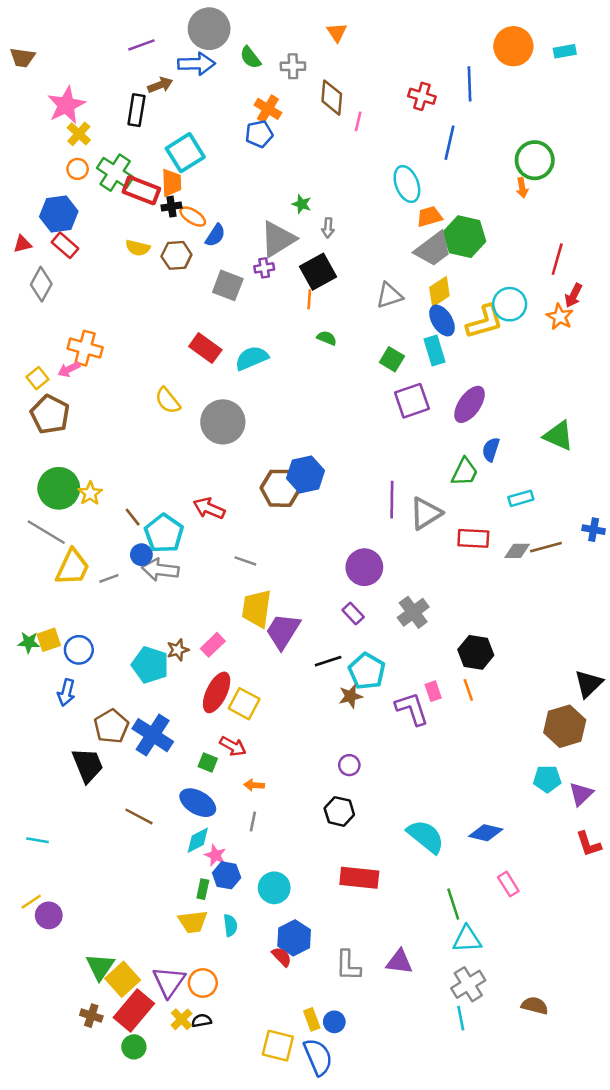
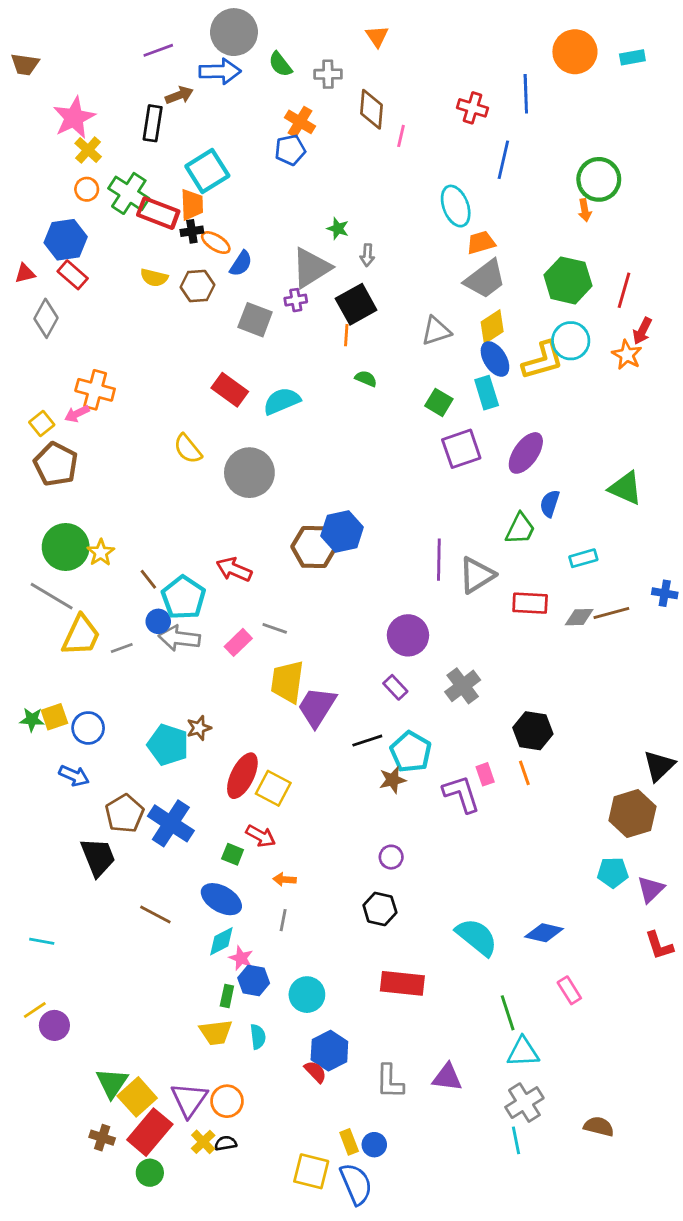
green hexagon: (465, 237) -> (568, 280), moved
pink rectangle: (213, 645) -> (238, 642), moved
blue arrow: (66, 692) -> (74, 776), turned -80

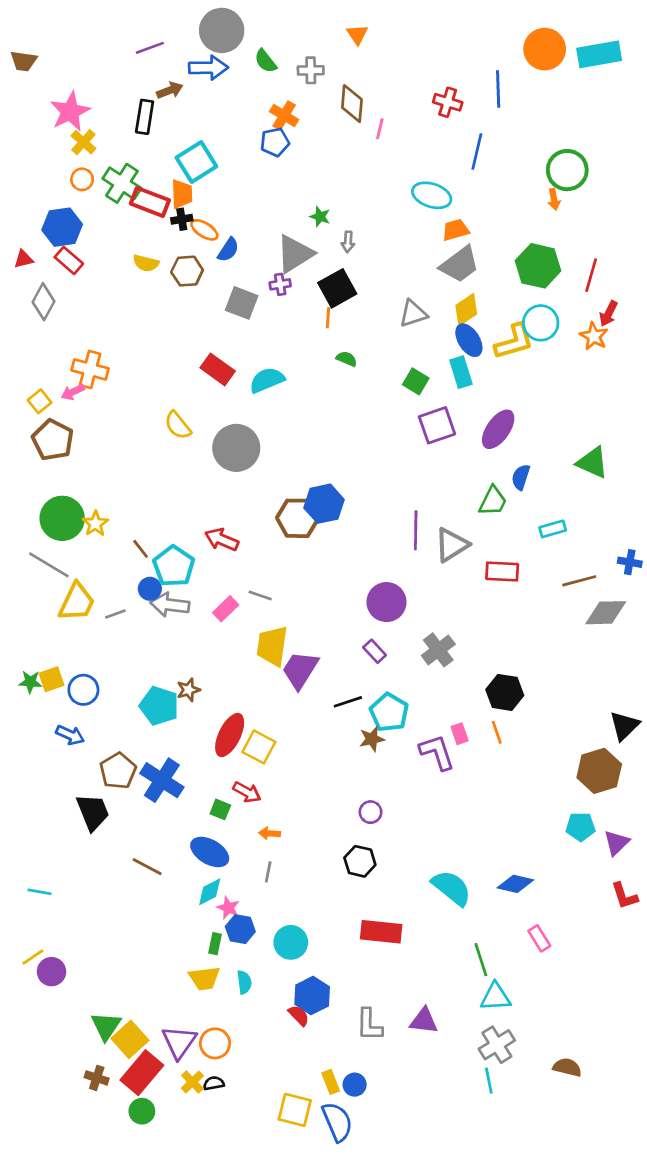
cyan rectangle: (632, 57) -> (599, 54), size x1.8
cyan ellipse: (456, 206) -> (432, 195), turned -51
gray diamond: (579, 617) -> (606, 613), moved, size x1.5

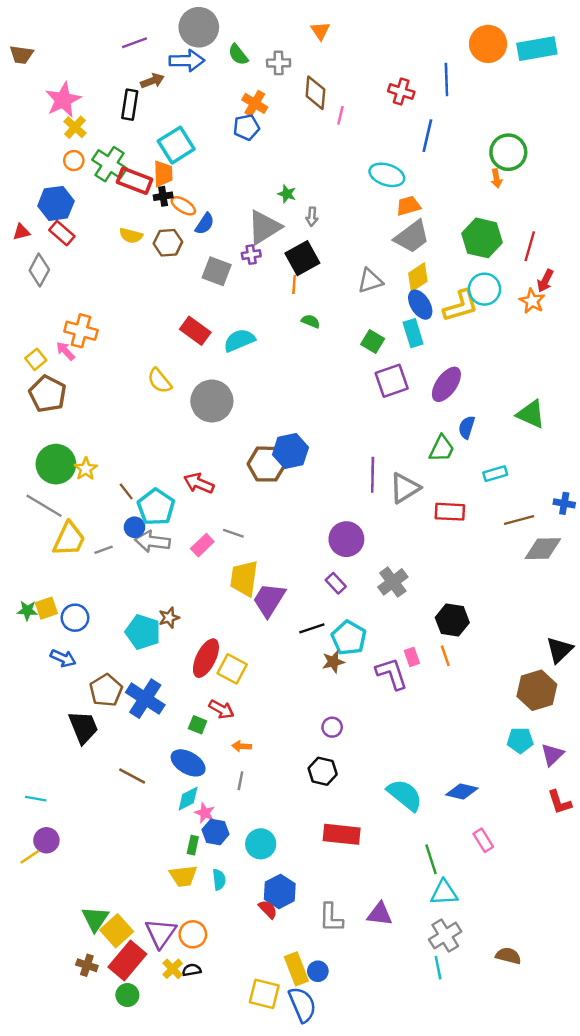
pink arrow: (73, 392) -> (65, 351), turned 72
purple circle: (51, 972) -> (46, 840), moved
yellow rectangle: (331, 1082) -> (296, 969), size x1.5

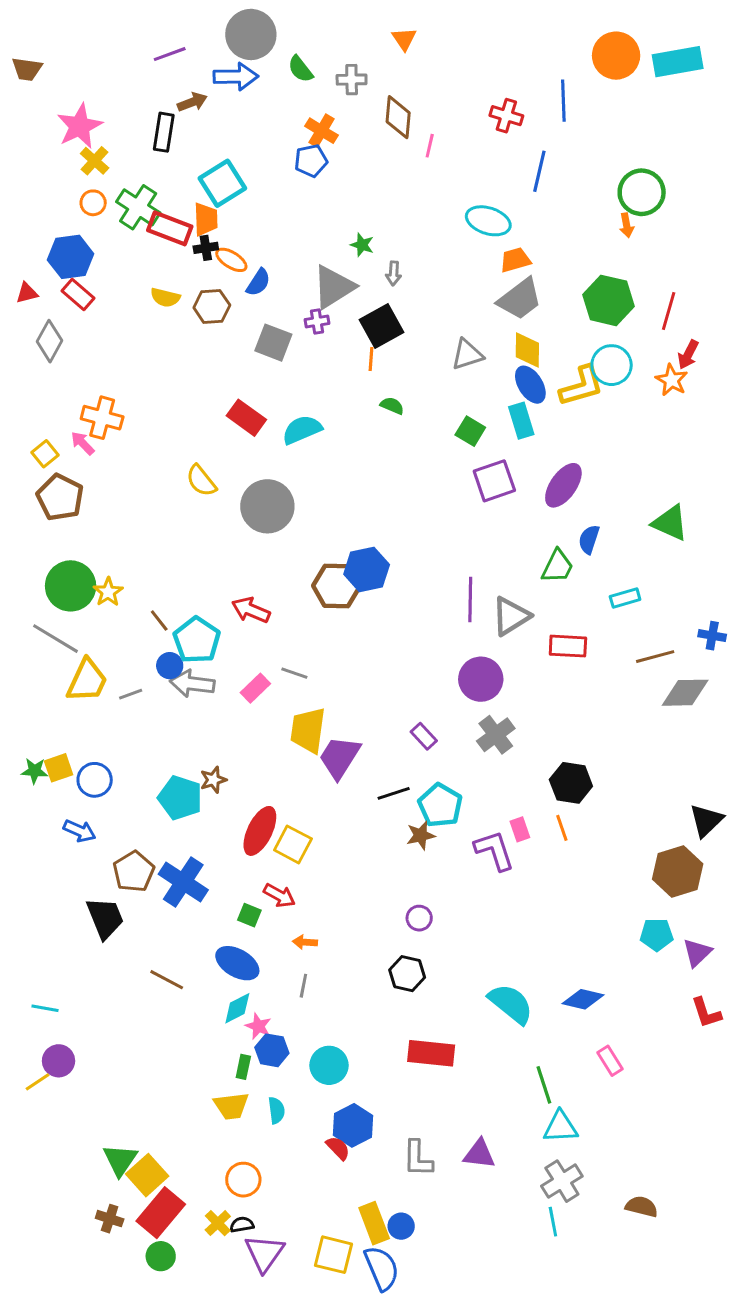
yellow diamond: (418, 277) -> (527, 350), turned -56
purple circle: (346, 539) -> (481, 679), moved
purple triangle: (161, 933) -> (264, 1253), moved

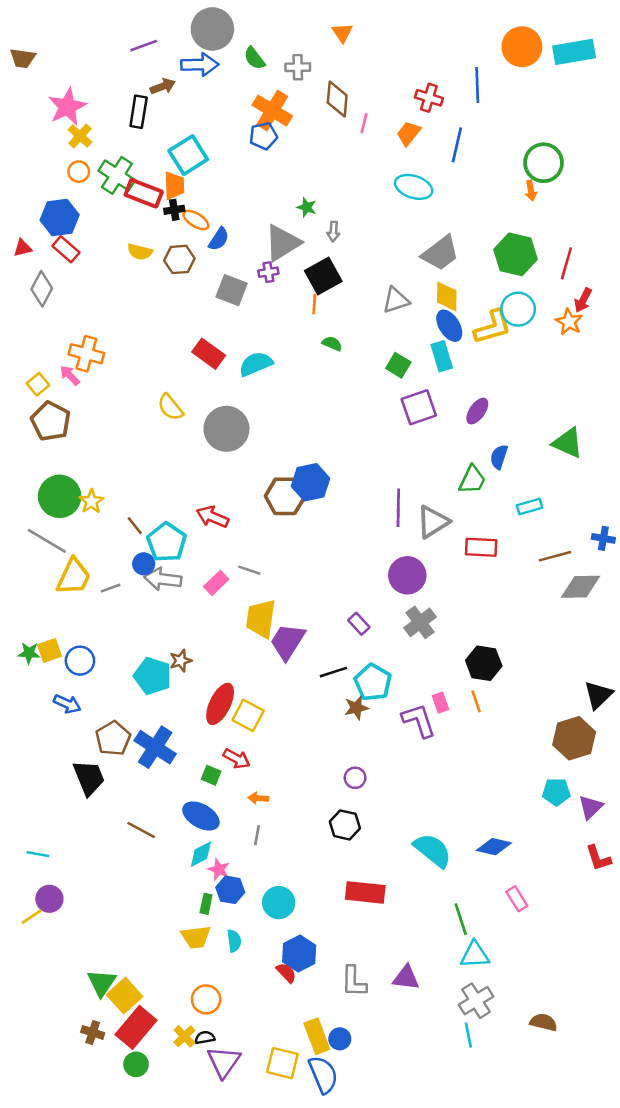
orange cross: (321, 131) -> (272, 110), size x1.4
orange trapezoid: (515, 260) -> (409, 133), moved, turned -36
purple ellipse: (563, 485) -> (477, 411), size x0.7

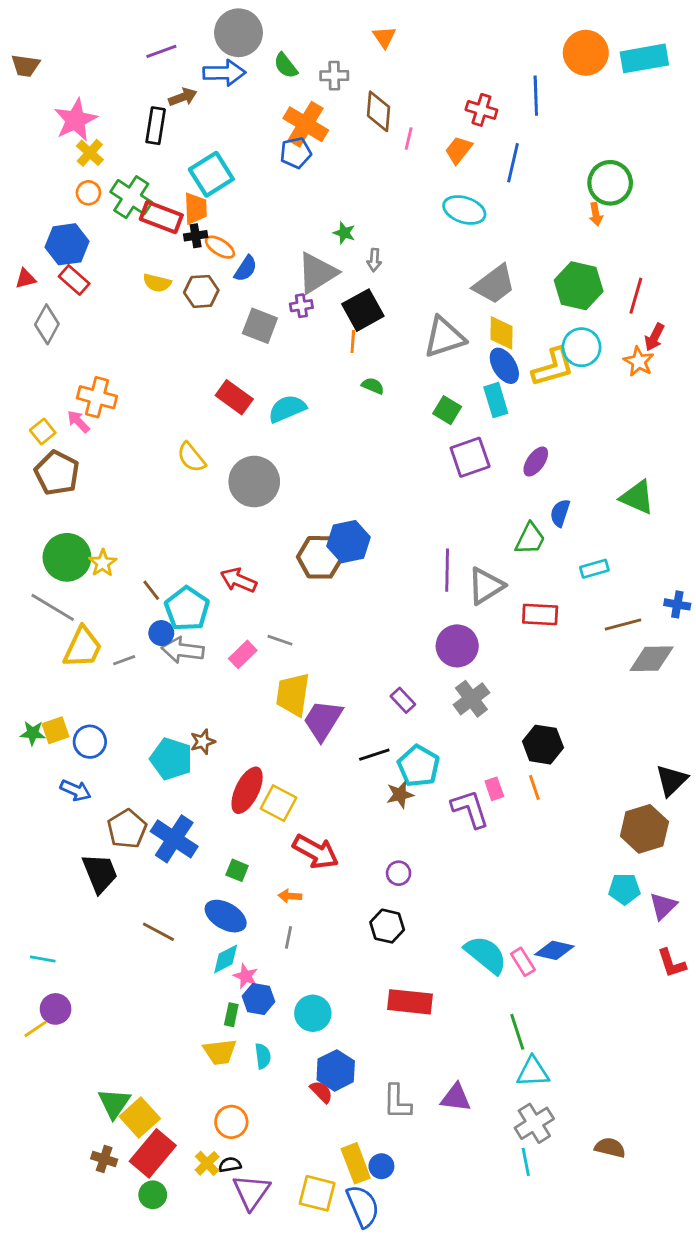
gray triangle: (396, 300) -> (444, 337), size x1.4
red arrow: (237, 759) -> (316, 852), moved, size x1.5
pink rectangle: (517, 899) -> (523, 962), moved

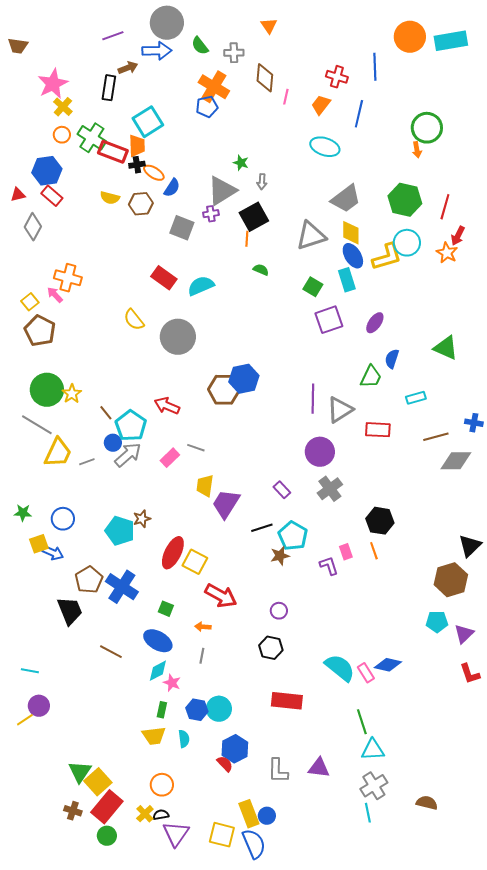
gray arrow: (183, 650) -> (128, 455), turned 132
yellow trapezoid: (293, 695) -> (205, 486), size x0.7
yellow square: (56, 730) -> (39, 544), moved
purple L-shape: (470, 809) -> (329, 566), size x0.7
blue hexagon: (258, 999) -> (197, 710), moved

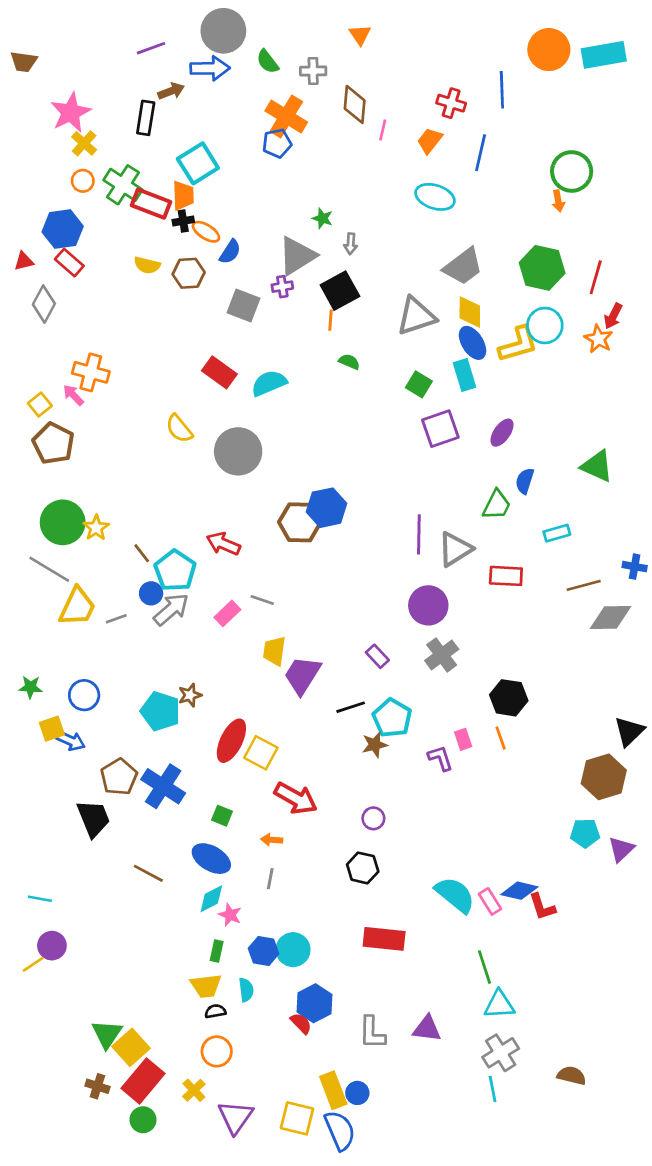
red L-shape: (470, 674) -> (542, 907), moved
black semicircle: (161, 815) -> (215, 1011), moved

